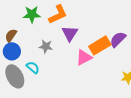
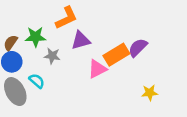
green star: (32, 14) -> (36, 37), moved
purple triangle: (70, 33) -> (81, 40), turned 42

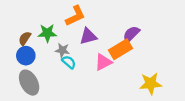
purple semicircle: (138, 48) -> (131, 34), moved
cyan semicircle: (37, 81) -> (69, 62), moved
yellow star: (150, 93) -> (151, 84), size x1.5

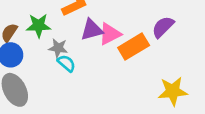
purple semicircle: (131, 34) -> (163, 27), moved
pink triangle: (103, 62) -> (110, 34), moved

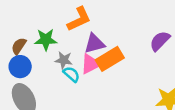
pink triangle: (110, 34) -> (91, 64), moved
orange rectangle: (134, 47) -> (110, 59), moved

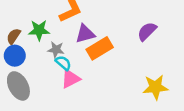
pink triangle: (91, 64) -> (71, 79), moved

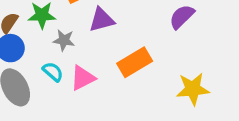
orange rectangle: (100, 48) -> (135, 62), moved
cyan semicircle: (63, 63) -> (53, 72), moved

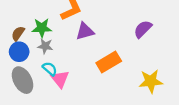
gray star: (64, 40) -> (45, 46), moved
pink triangle: (83, 78) -> (60, 79), moved, turned -42

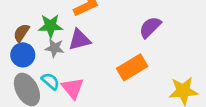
purple semicircle: (143, 29) -> (150, 27), moved
purple triangle: (85, 31) -> (80, 40), moved
cyan semicircle: (50, 69) -> (50, 81), moved

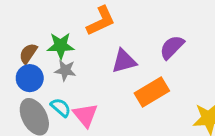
purple triangle: (80, 40) -> (124, 61), moved

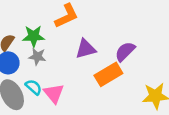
purple semicircle: (172, 47) -> (125, 51), moved

